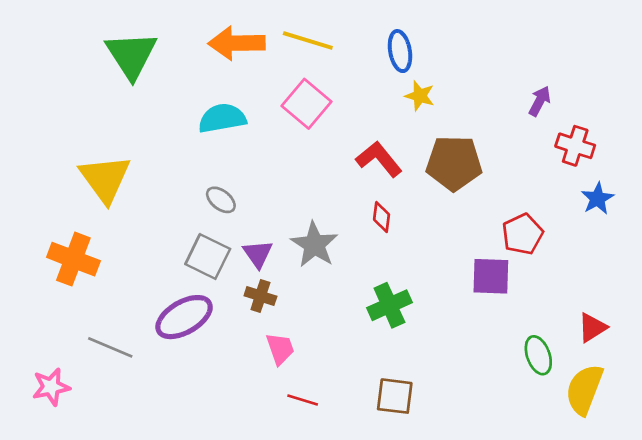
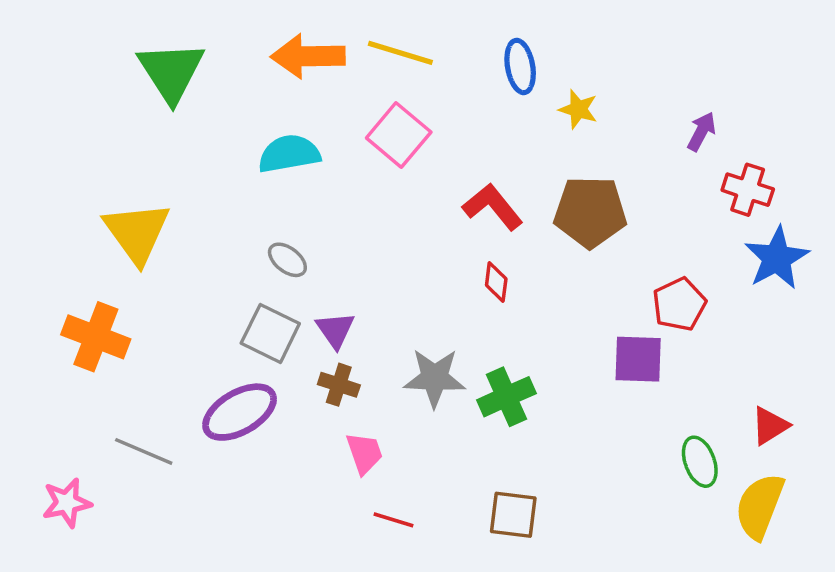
yellow star: (420, 96) -> (578, 109), moved
blue star: (598, 199) -> (777, 258), size x1.5
gray star: (314, 245) -> (435, 378), moved, turned -30

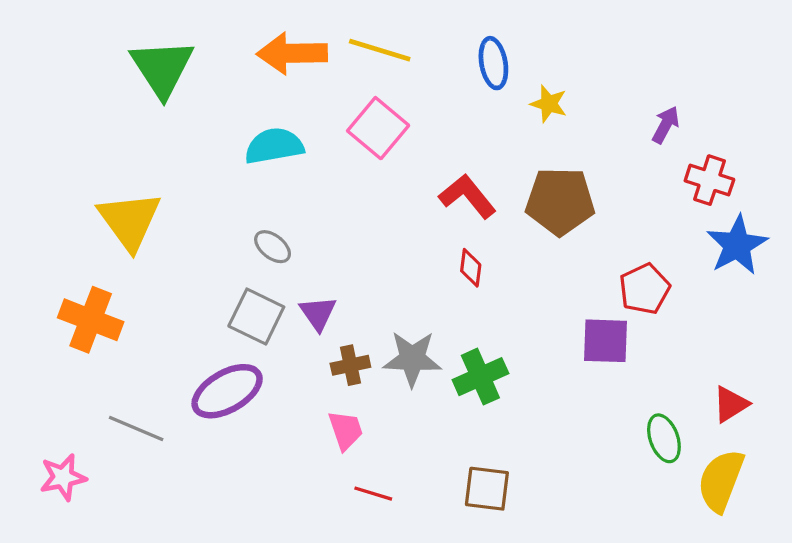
brown cross: (339, 385) -> (350, 365), moved, turned -30

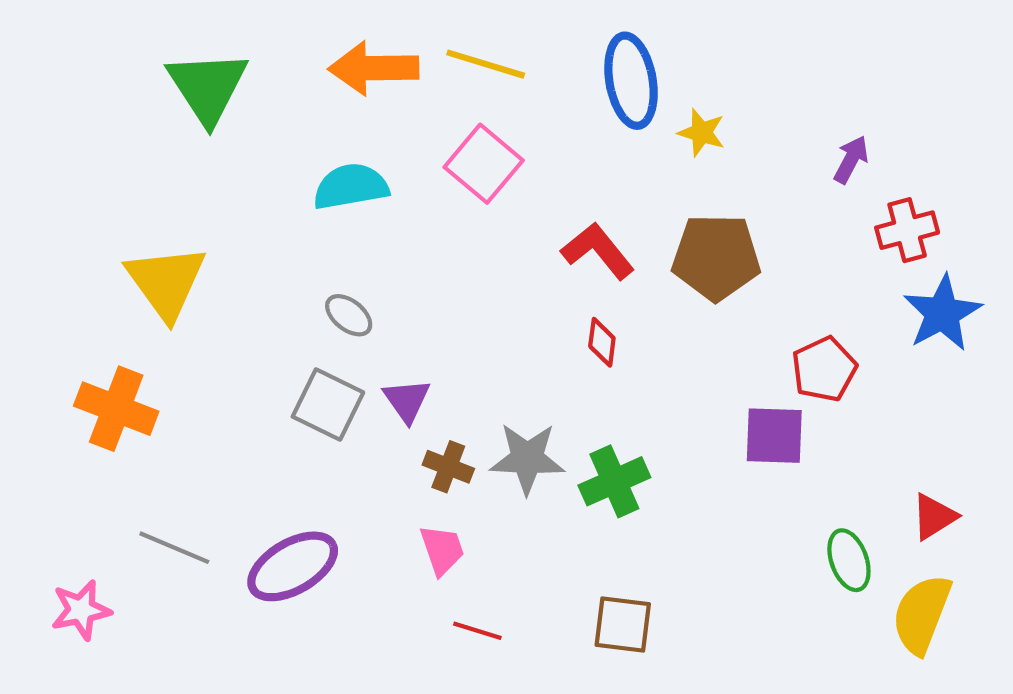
blue ellipse: (493, 63) -> (631, 81), size x1.4
red cross: (709, 180) -> (907, 230), turned -33
brown cross: (350, 365) -> (448, 467), turned 33
purple ellipse: (227, 391) -> (293, 566), moved

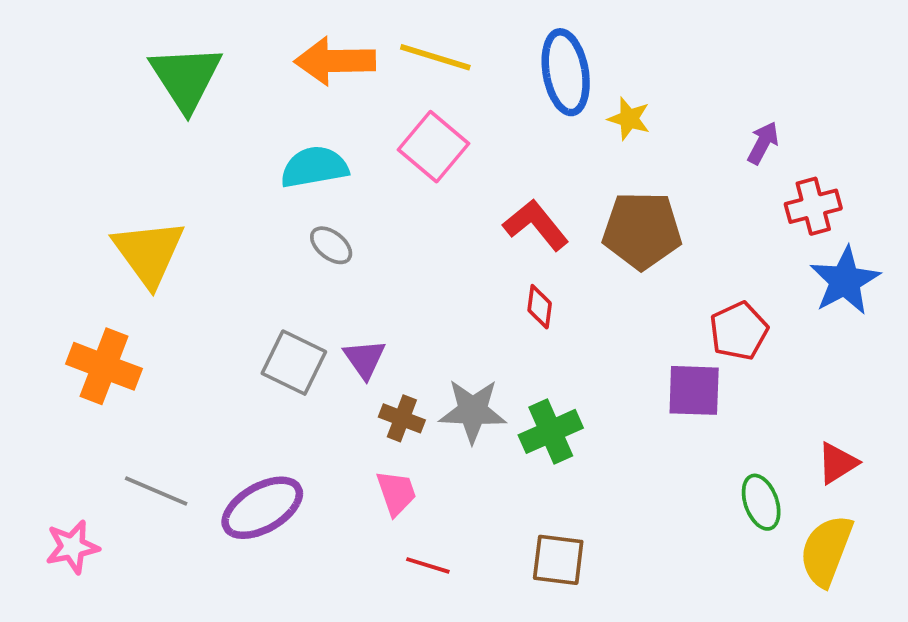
gray ellipse: (349, 315) -> (331, 245), moved

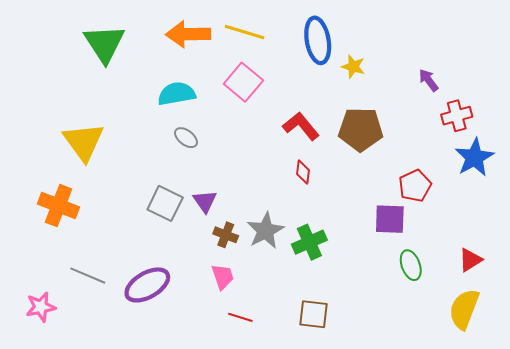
purple arrow: (763, 143) -> (428, 80), turned -65
gray star: (473, 411) -> (265, 231), turned -30
green ellipse: (761, 502) -> (411, 265), moved

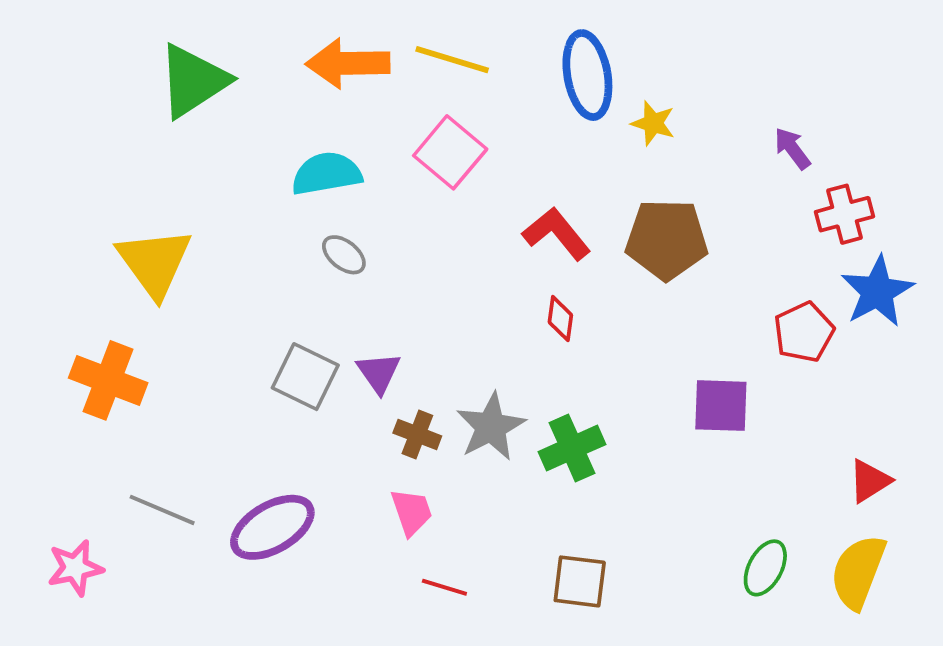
green triangle: (104, 44) -> (193, 81), turned 30
red pentagon: (415, 186) -> (804, 332), moved
green ellipse: (411, 265) -> (765, 568), moved, turned 48

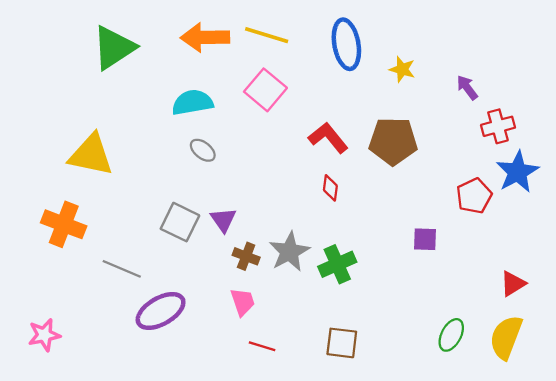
yellow star: (653, 123) -> (402, 69), moved
yellow triangle: (154, 263) -> (91, 155), turned -42
purple square: (721, 406) -> (425, 239), size x0.7
gray line: (162, 510) -> (122, 269), moved

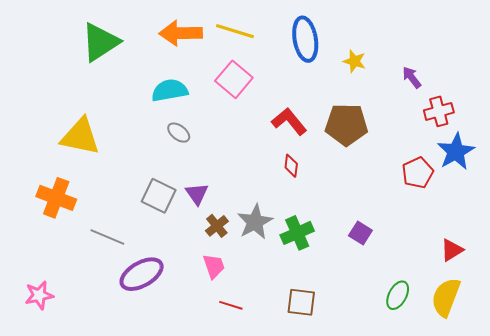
purple square: (425, 239) -> (360, 233), moved, turned 30
brown cross: (246, 256) -> (217, 226), turned 30

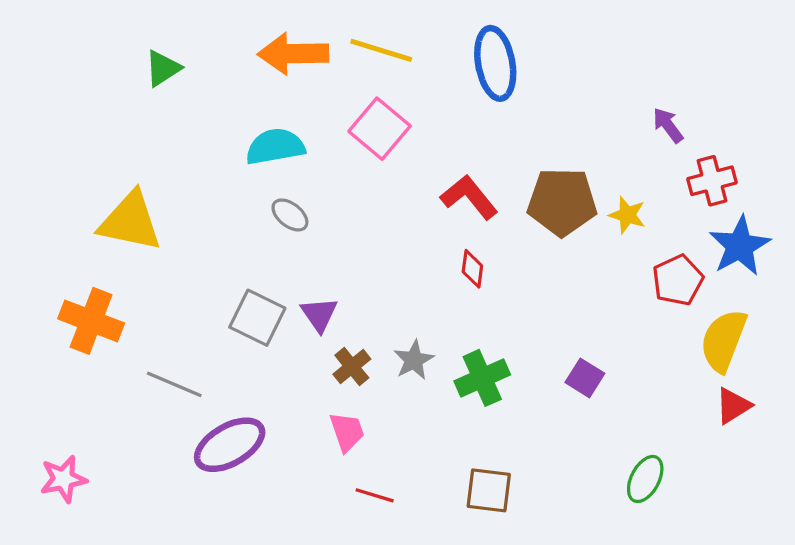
green triangle: (100, 42) -> (163, 68), size x0.6
yellow star: (354, 61) -> (627, 215), moved
gray star: (255, 222) -> (414, 360), size x0.7
yellow semicircle: (446, 297) -> (723, 340), moved

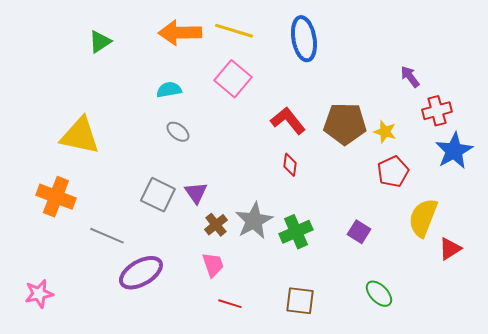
cyan semicircle: (275, 147) -> (169, 90), size x0.7
red pentagon: (678, 280) -> (393, 172), moved
yellow semicircle: (723, 340) -> (423, 218), moved
gray star: (414, 360) -> (254, 221), size x1.5
green ellipse: (645, 479) -> (379, 294), moved, turned -72

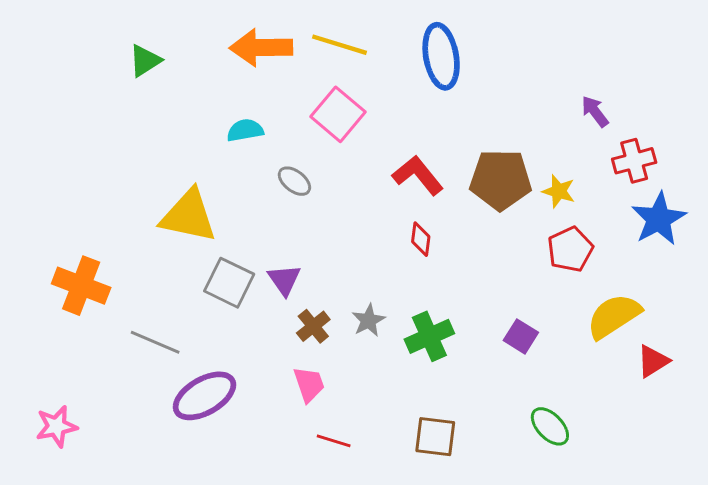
gray ellipse: (178, 132) -> (294, 181), moved
yellow triangle: (80, 136) -> (189, 216), moved
yellow semicircle: (423, 218) -> (614, 316), turned 36
gray star: (254, 221) -> (368, 320), size x0.6

